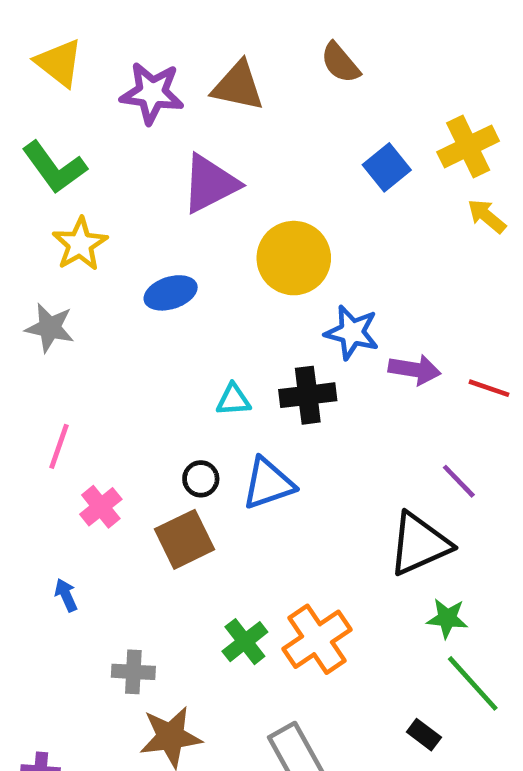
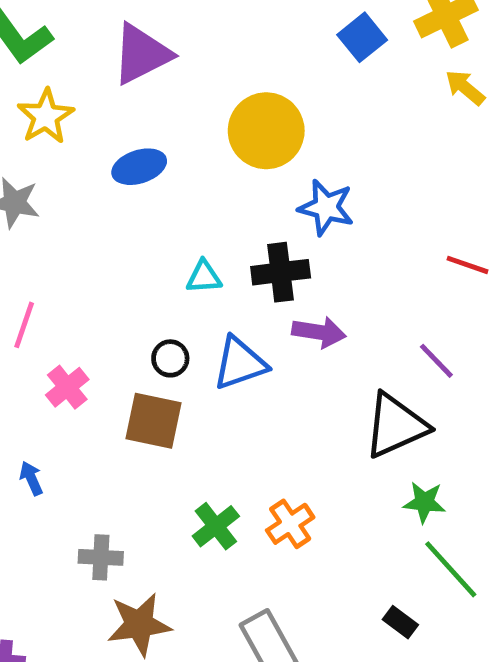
purple triangle: (210, 184) -> (142, 54), moved
purple arrow: (415, 370) -> (319, 332), moved
brown square: (185, 539) -> (154, 421), turned 38
orange cross: (317, 639) -> (290, 524), size x0.7

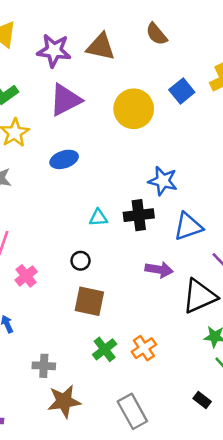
yellow circle: (266, 131) -> (134, 109), moved
purple arrow: (319, 332) -> (159, 270), moved
blue triangle: (240, 363) -> (188, 227), moved
brown square: (154, 421) -> (89, 301), moved

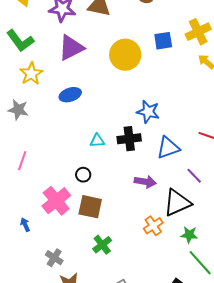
blue square: (182, 91) -> (163, 41), turned 30
pink cross: (26, 276) -> (56, 201), moved, size x1.6
orange cross: (144, 348) -> (153, 226), moved
gray cross: (44, 366) -> (54, 258), turned 30

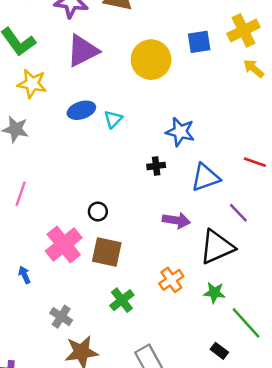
yellow star: (31, 74) -> (32, 84), turned -30
black cross: (129, 139) -> (156, 166), size x0.6
cyan triangle: (97, 141) -> (113, 119), moved, turned -42
orange cross: (153, 226) -> (171, 280), moved
green star: (189, 235) -> (214, 293), moved

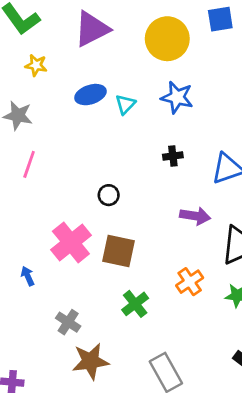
yellow star: (32, 84) -> (36, 65), size x0.7
blue star: (180, 132) -> (177, 97), moved
pink line: (21, 194) -> (29, 164), moved
black circle: (98, 212) -> (109, 195), moved

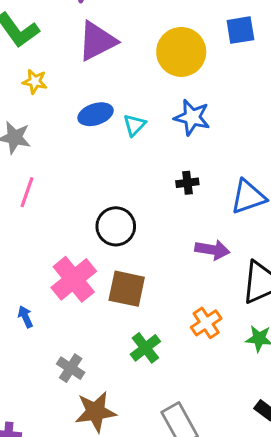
black circle: (109, 195) -> (116, 226), size x1.6

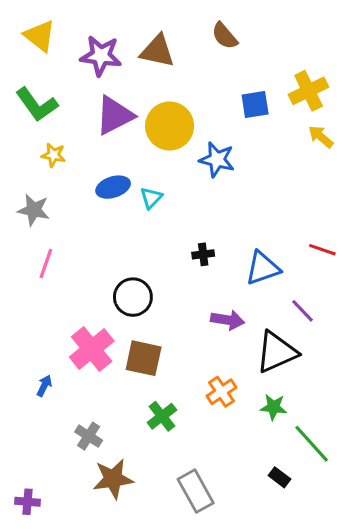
yellow circle: (181, 52) -> (170, 126), moved
blue star: (192, 117) -> (217, 160), moved
blue arrow: (25, 317) -> (44, 386), turned 50

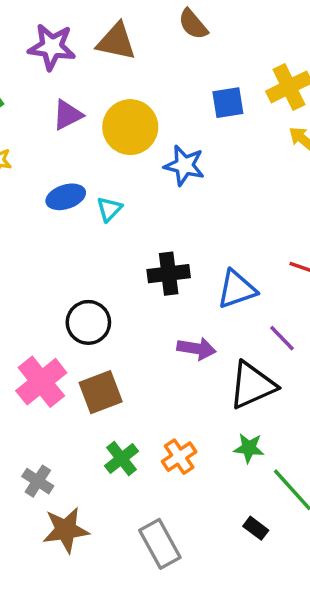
purple triangle: (115, 115) -> (67, 115), size x0.7
black cross: (203, 254) -> (169, 274), size x1.6
brown square: (144, 358) -> (101, 392), turned -33
orange cross: (222, 392) -> (179, 457), moved

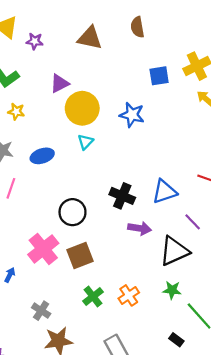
brown semicircle: (193, 24) -> (137, 27), turned 30
purple star: (52, 47) -> (35, 41), moved, size x0.6
yellow circle: (130, 127) -> (82, 108), moved
blue ellipse: (66, 197) -> (42, 156), moved
black cross: (169, 274) -> (122, 196), moved, turned 30

